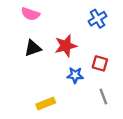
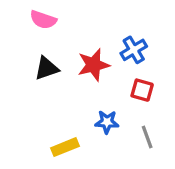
blue cross: (98, 19) -> (134, 50), moved
blue star: (75, 75) -> (107, 122), moved

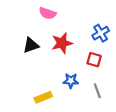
pink semicircle: (43, 20) -> (48, 13), moved
blue cross: (134, 50) -> (101, 33), moved

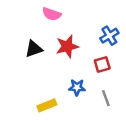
red square: (94, 60) -> (102, 65), turned -32

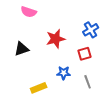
pink semicircle: (52, 14) -> (29, 12), moved
black triangle: (34, 49) -> (22, 49), moved

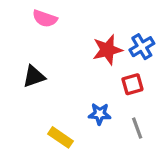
red star: (56, 39) -> (107, 50), moved
yellow rectangle: (39, 88) -> (60, 137), turned 56

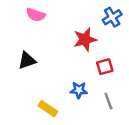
blue cross: (142, 47) -> (112, 17), moved

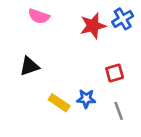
red star: (85, 39) -> (93, 26), moved
yellow rectangle: (48, 109) -> (59, 103), moved

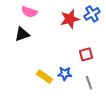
black triangle: (29, 66) -> (22, 34), moved

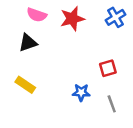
red star: (70, 19) -> (72, 19), moved
yellow rectangle: (44, 77) -> (25, 85), moved

